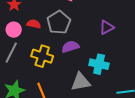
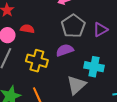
gray pentagon: (59, 22) -> (73, 26), moved
gray triangle: (81, 82) -> (76, 85), turned -30

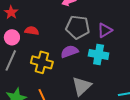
gray pentagon: (73, 26) -> (78, 27), turned -30
cyan cross: (94, 67) -> (99, 54), moved

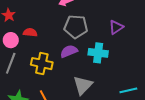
purple triangle: (105, 30) -> (116, 27), moved

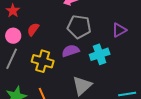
red semicircle: (30, 32) -> (33, 29), turned -64
cyan cross: (98, 53) -> (100, 54), turned -30

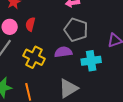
red semicircle: (33, 29) -> (30, 24), turned -32

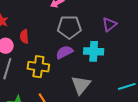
cyan cross: (91, 61) -> (94, 51), turned 30

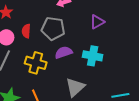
purple triangle: (109, 24) -> (97, 22), moved
gray pentagon: (69, 27) -> (53, 29), moved

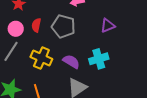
purple semicircle: (64, 52) -> (71, 62), moved, turned 42
cyan cross: (93, 56) -> (99, 59), turned -36

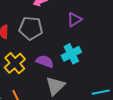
yellow cross: (41, 58) -> (15, 63), turned 35

